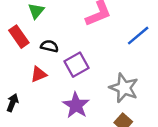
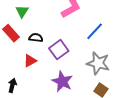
blue line: (138, 36) -> (95, 31), moved

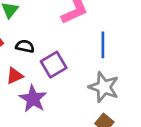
blue line: (95, 31) -> (103, 45), turned -48
purple star: (62, 81) -> (33, 99), moved

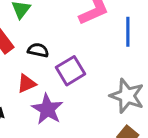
blue line: (103, 45) -> (128, 32), moved

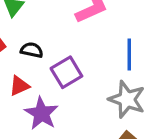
blue line: (128, 32) -> (129, 55), moved

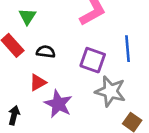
purple square: (66, 72) -> (93, 60), moved, turned -35
gray star: (127, 99) -> (110, 91), moved

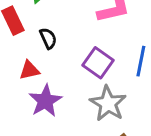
black semicircle: (46, 52) -> (48, 38), turned 42

